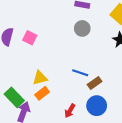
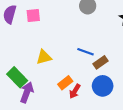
pink square: (30, 38) -> (33, 15), turned -32
orange rectangle: (42, 93) -> (65, 83), moved

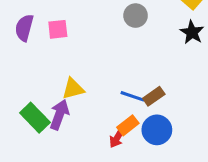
blue line: (86, 52) -> (132, 96), moved
orange rectangle: (65, 83) -> (128, 125), moved
purple arrow: (27, 92) -> (59, 115), moved

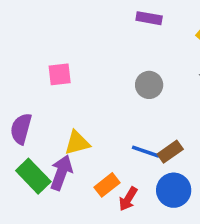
gray circle: (136, 16) -> (149, 85), moved
purple semicircle: (24, 28) -> (21, 129), moved
orange rectangle: (128, 125) -> (107, 185), moved

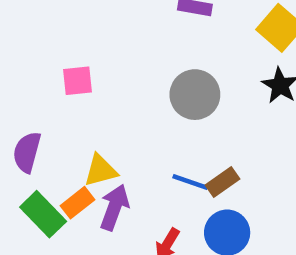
gray circle: (149, 85) -> (195, 95), size x1.4
purple arrow: (61, 173) -> (114, 207), moved
orange rectangle: (107, 185) -> (78, 203), moved

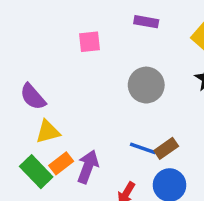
pink square: (78, 81) -> (90, 42), moved
purple semicircle: (27, 152) -> (33, 97), moved, turned -56
yellow triangle: (101, 171) -> (48, 132), moved

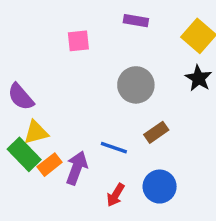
blue line: (143, 148) -> (114, 148), moved
brown rectangle: (166, 148) -> (156, 132), moved
green rectangle: (36, 172) -> (24, 154), moved

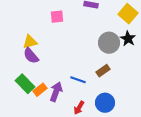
gray circle: (136, 85) -> (109, 43), moved
purple semicircle: (21, 97) -> (31, 56), moved
yellow triangle: (36, 132) -> (30, 42), moved

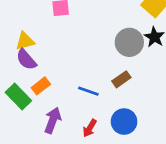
orange rectangle: (40, 90) -> (41, 86), moved
purple arrow: (56, 92) -> (53, 120), moved

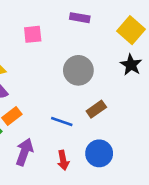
gray circle: (129, 42) -> (78, 70), moved
red arrow: (90, 128) -> (63, 160), turned -42

